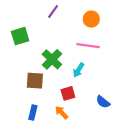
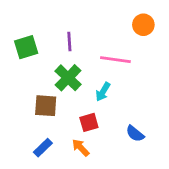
purple line: (53, 12) -> (69, 42), moved, turned -40
orange circle: (91, 19) -> (143, 25), moved
blue rectangle: (33, 113) -> (43, 148), turned 32

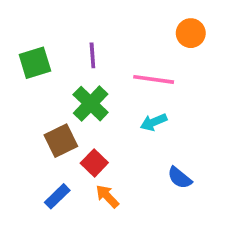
cyan arrow: (103, 92) -> (154, 122), moved, turned 36
brown square: (46, 106) -> (61, 141), turned -30
red square: (89, 122) -> (94, 163), moved, turned -30

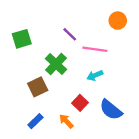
purple line: (92, 55) -> (70, 34), moved, turned -42
red square: (94, 163) -> (80, 103), moved
blue semicircle: (180, 178) -> (111, 110), size x1.5

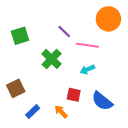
orange circle: (118, 21) -> (108, 19), size x1.5
brown square: (38, 87) -> (16, 88), moved
red square: (80, 103) -> (74, 95), turned -32

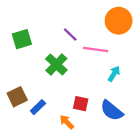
cyan arrow: (87, 69) -> (114, 74), moved, turned 144
blue rectangle: (33, 112) -> (38, 107), moved

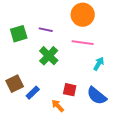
orange circle: (119, 21) -> (83, 15), moved
purple line: (70, 35) -> (46, 30), moved, turned -32

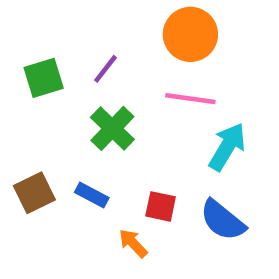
purple line: (46, 30) -> (106, 69), turned -64
cyan arrow: (99, 64) -> (227, 147), size x1.5
blue rectangle: (33, 93) -> (92, 195), moved, turned 72

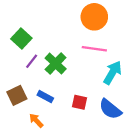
purple line: (106, 69) -> (32, 61), moved
green square: (44, 78) -> (21, 38), turned -30
orange arrow: (133, 243) -> (36, 120), moved

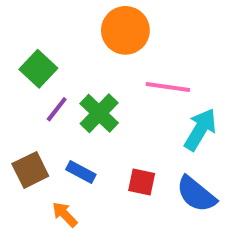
orange circle: (94, 17) -> (125, 30), moved

